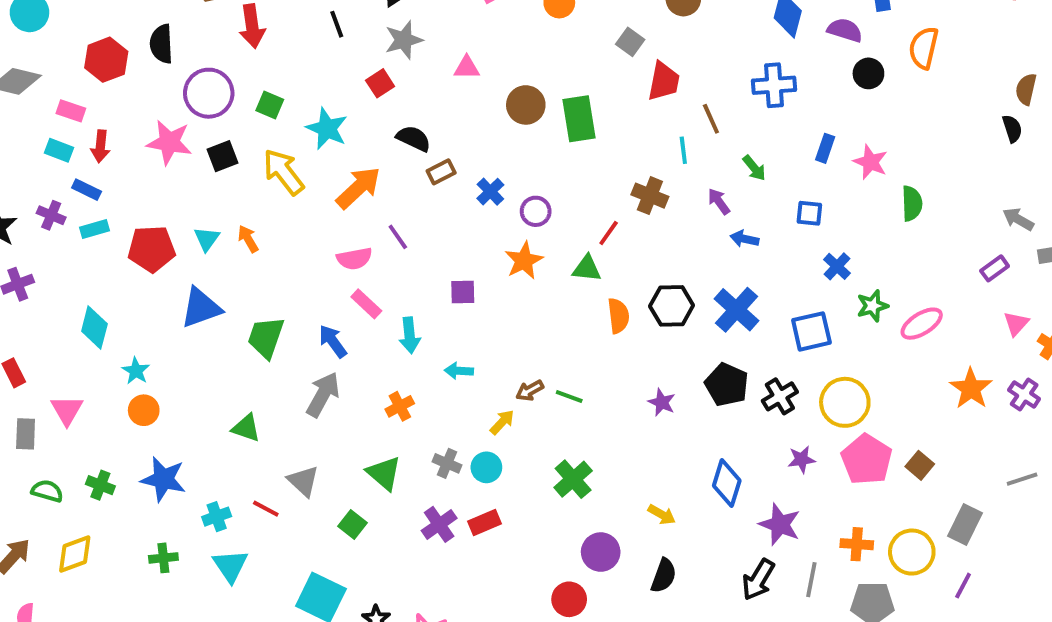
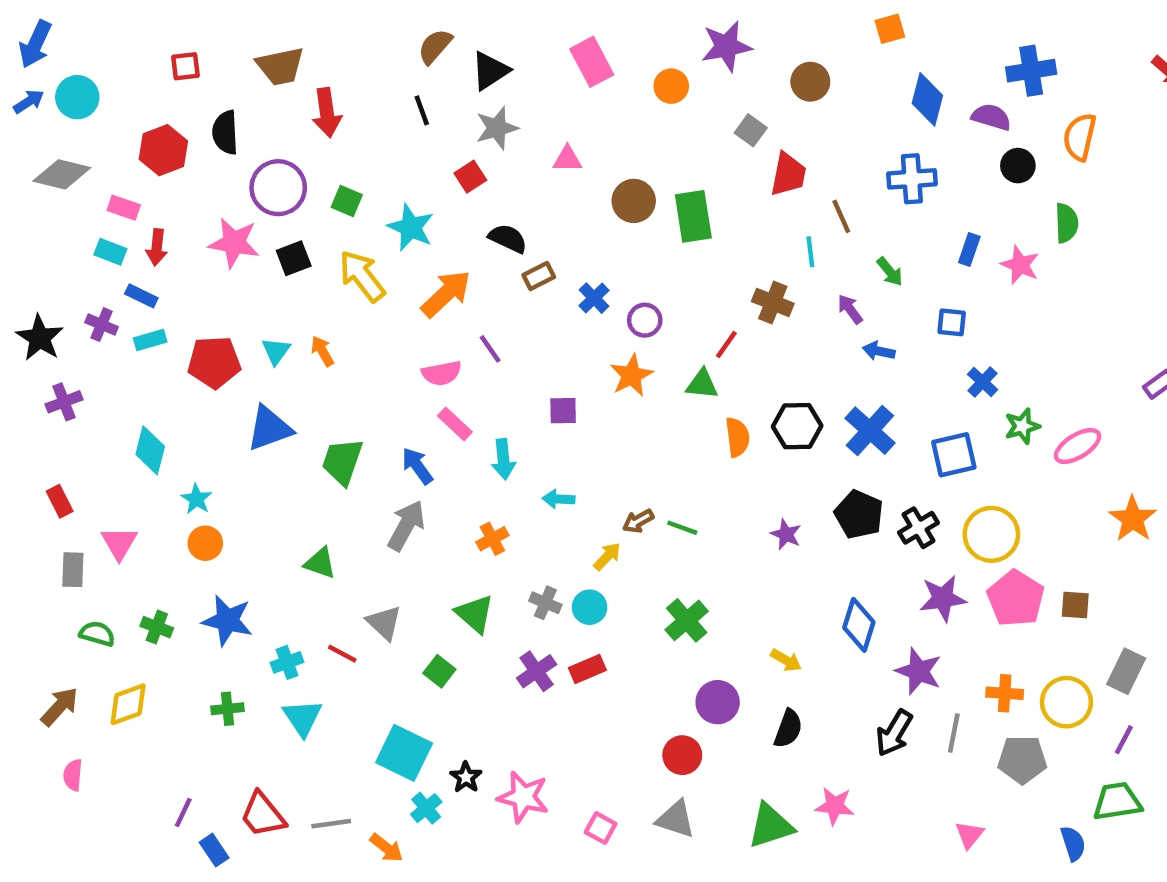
green semicircle: (912, 203) -> (1066, 223), moved
purple star: (802, 459) -> (943, 598), size x1.5
brown square: (920, 465) -> (1075, 605), turned -36

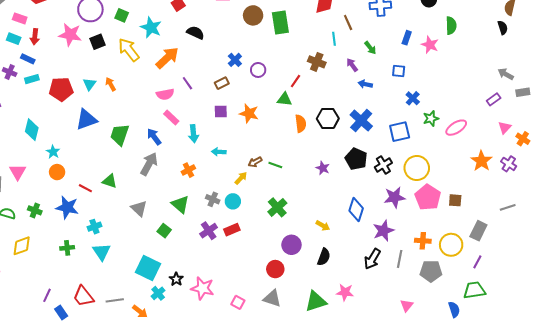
brown rectangle: (539, 276) -> (222, 83), moved
orange star: (631, 375) -> (249, 113), moved, turned -30
red line: (342, 654) -> (85, 188), moved
purple star: (919, 671) -> (383, 231), turned 30

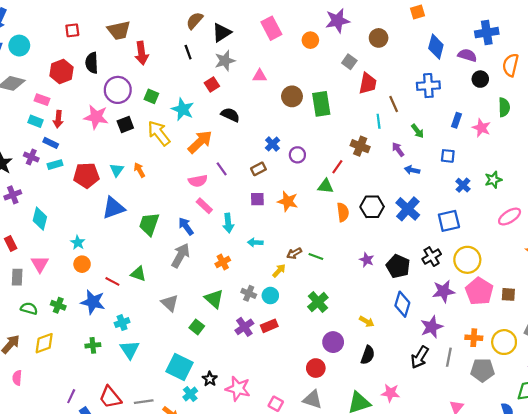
green star: (431, 118) -> (493, 180), moved
cyan diamond: (32, 130) -> (40, 219), moved
black pentagon: (356, 159) -> (398, 266), moved

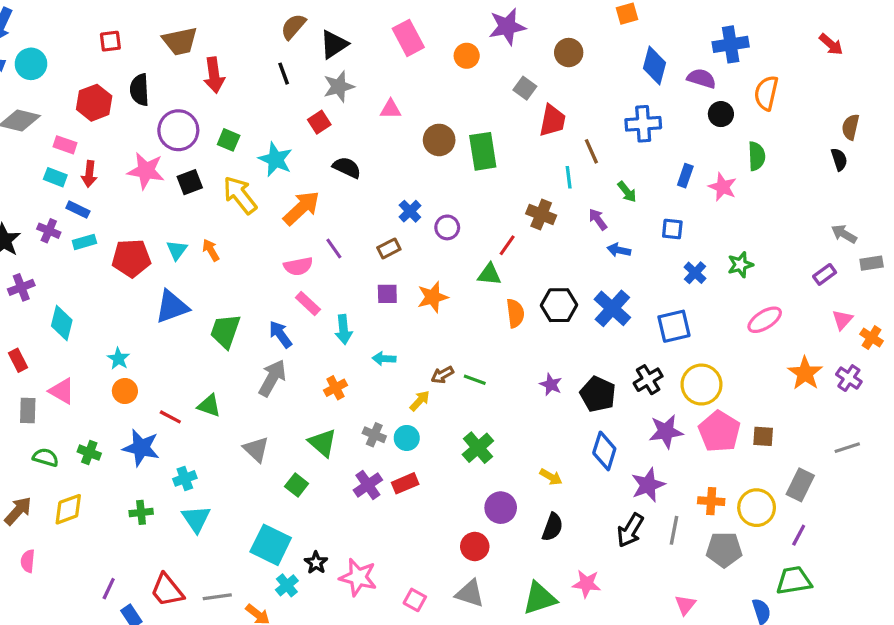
orange star: (288, 201) -> (433, 297), turned -30
pink triangle: (40, 264) -> (62, 391), turned -30

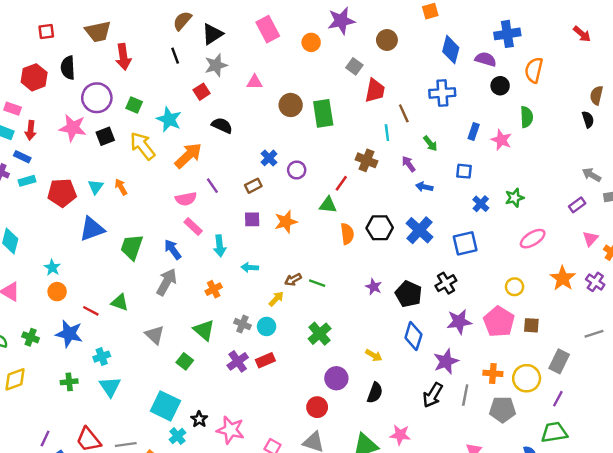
yellow circle: (701, 385) -> (515, 287), moved, size x0.6

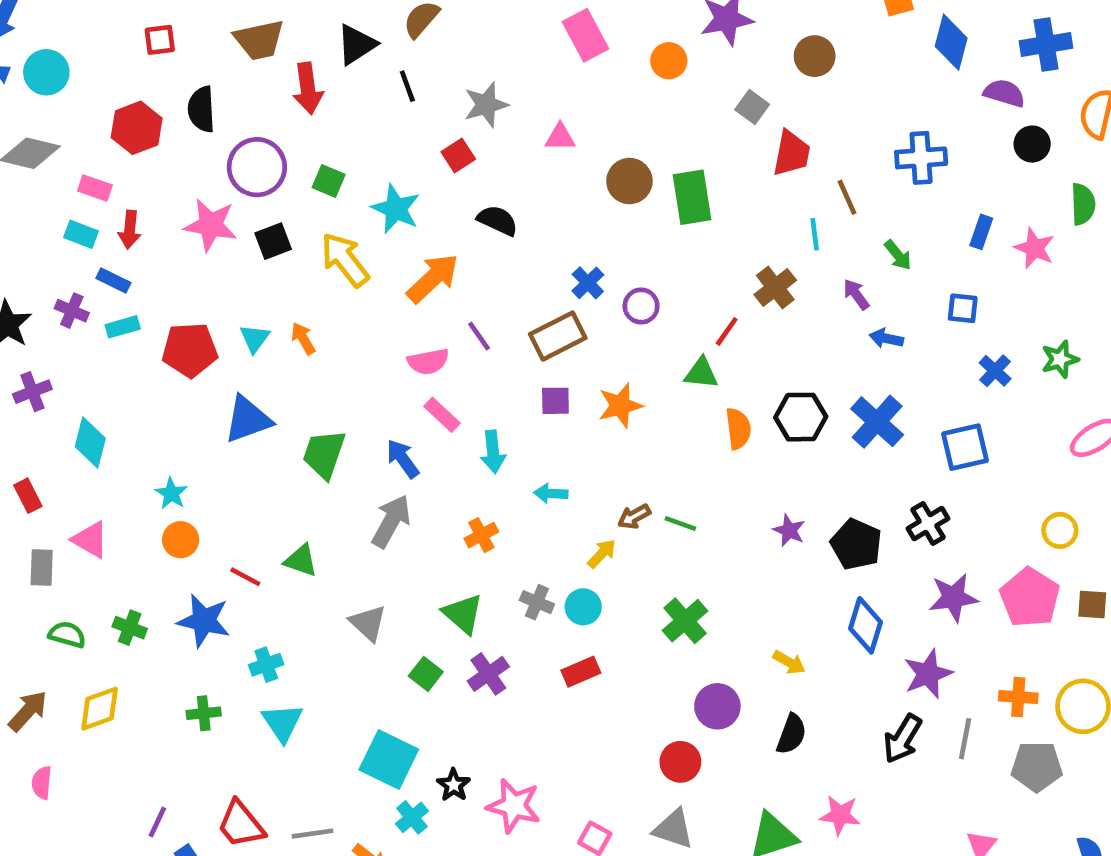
black triangle: (212, 34) -> (356, 45), moved
blue diamond: (451, 50) -> (951, 42), moved
brown cross: (366, 160) -> (775, 287), turned 30
brown rectangle: (253, 186) -> (558, 336), size x1.6
purple cross: (238, 361) -> (488, 674), moved

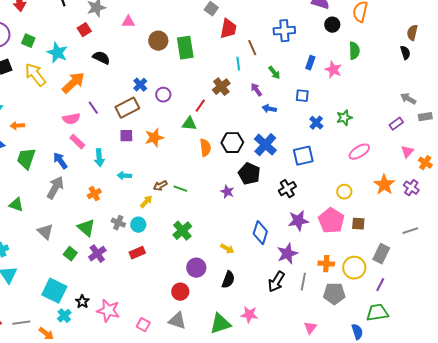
orange arrow: (303, 338) -> (17, 126), moved, turned -64
black pentagon: (856, 544) -> (249, 174), moved

